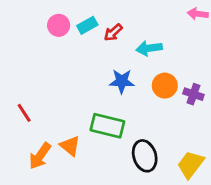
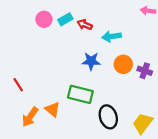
red arrow: (113, 32) -> (85, 25), turned 64

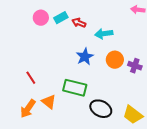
blue star: (91, 61) -> (85, 57), turned -30
red line: (18, 85) -> (31, 78), moved
black ellipse: (108, 117) -> (101, 109), turned -45
yellow trapezoid: (143, 123) -> (133, 115), turned -90

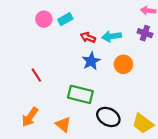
red arrow: (79, 23) -> (88, 37), moved
purple cross: (135, 66) -> (145, 33), moved
red line: (31, 78) -> (36, 75), moved
orange triangle: (49, 102) -> (63, 125), moved

